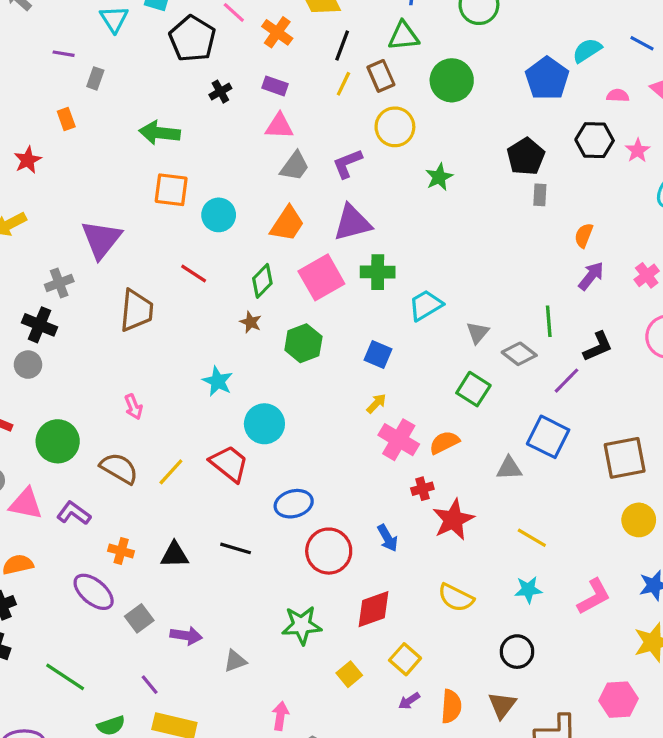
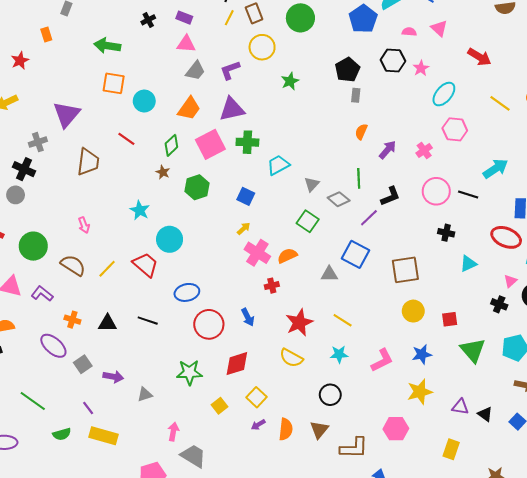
orange semicircle: (584, 235) -> (361, 132), moved
red star: (453, 520) -> (299, 323), moved

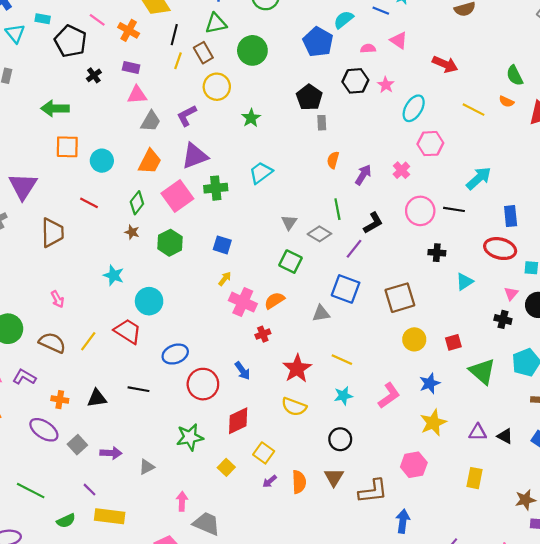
cyan trapezoid: (278, 165) -> (261, 173), moved

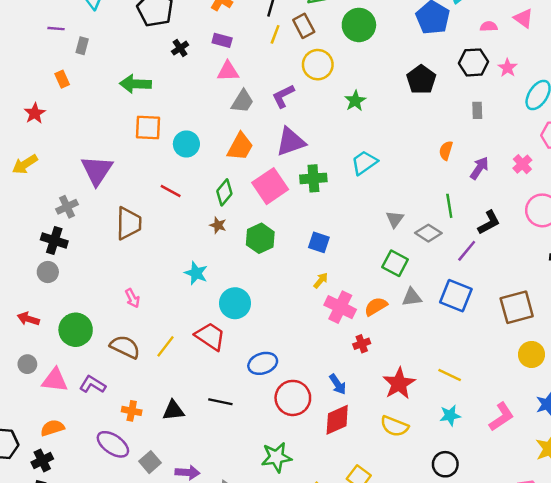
gray rectangle: (322, 123) -> (477, 110), moved
gray triangle: (321, 313) -> (412, 297), moved
red diamond: (238, 421) -> (337, 420), moved

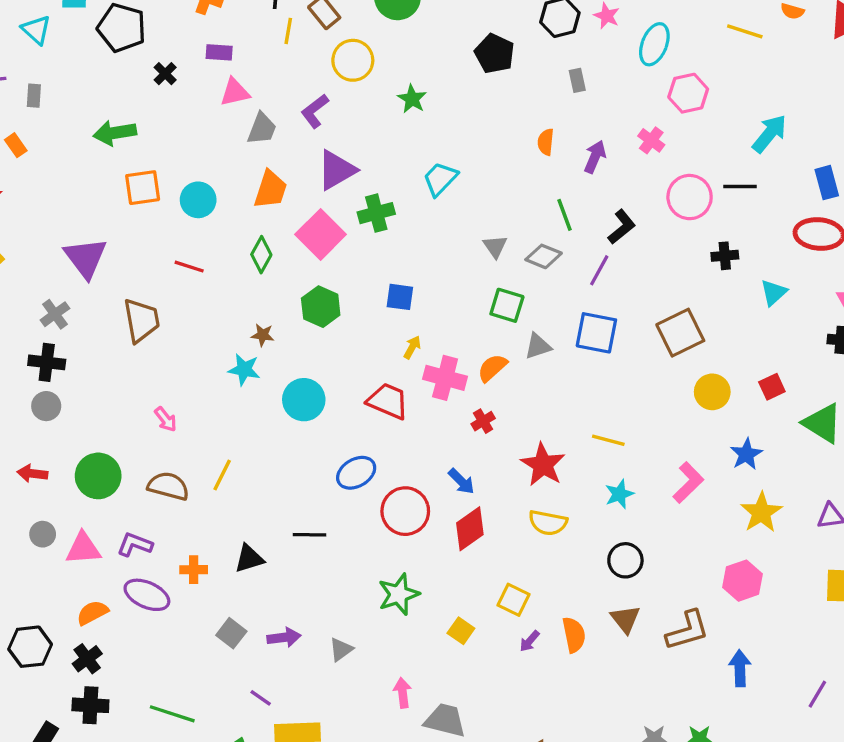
brown star: (218, 225) -> (263, 335), moved
red trapezoid: (210, 336) -> (388, 401), moved
purple ellipse: (113, 444) -> (147, 595), moved

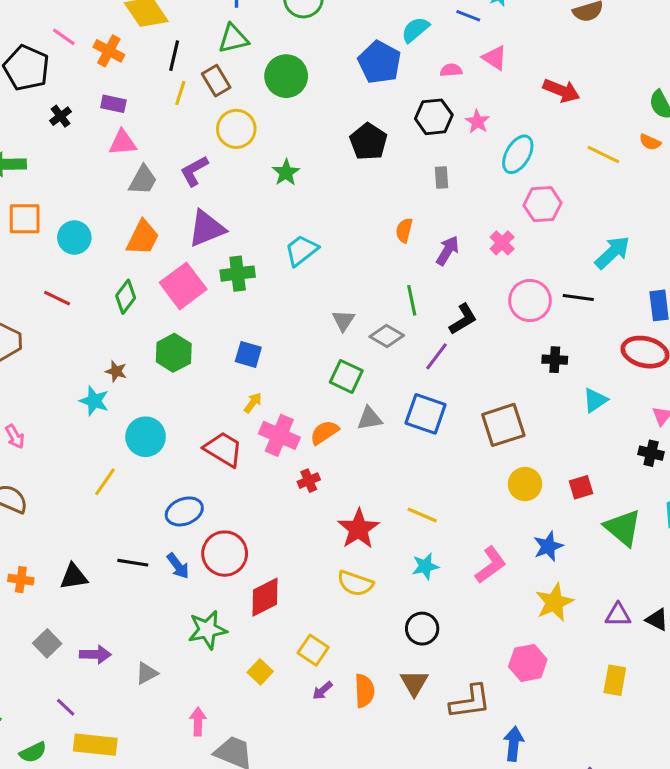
yellow line: (222, 475) -> (105, 482), moved
blue arrow: (461, 481) -> (178, 566), moved
red diamond: (470, 529) -> (265, 597), moved

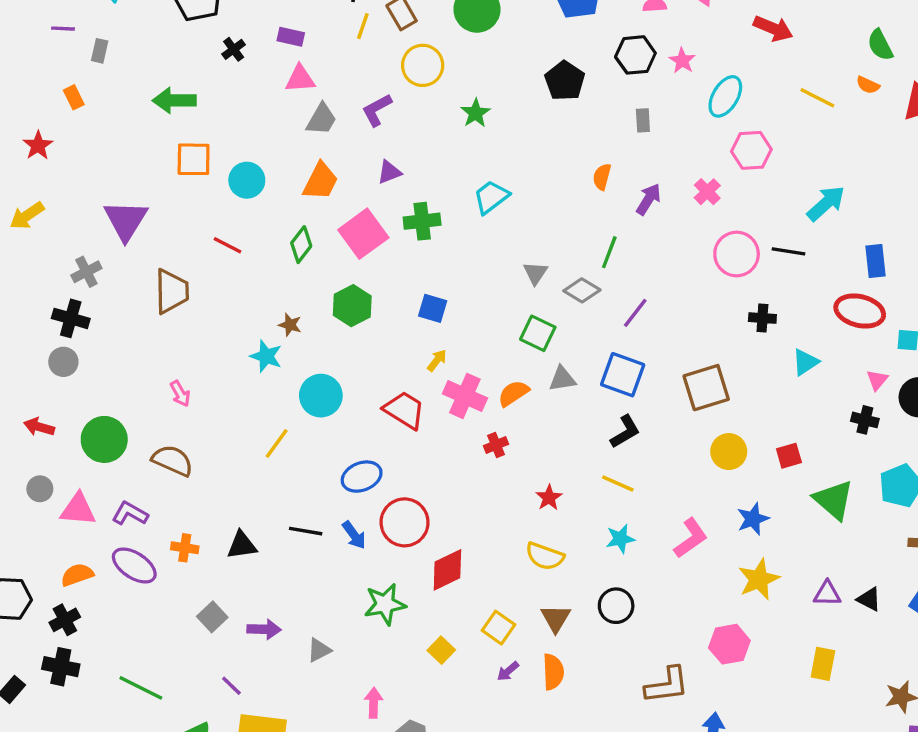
purple triangle: (207, 228) -> (389, 172), size x0.6
green line: (412, 300) -> (609, 252), turned 32
black L-shape: (463, 319) -> (625, 432), moved
red star: (358, 529) -> (549, 498), size x0.6
brown triangle: (414, 683) -> (556, 618), moved

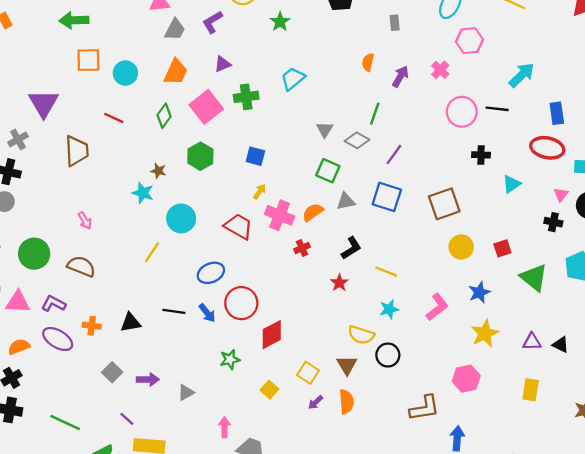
black L-shape: (625, 432) -> (351, 248), moved
yellow semicircle: (545, 556) -> (361, 335), moved
green star: (385, 604) -> (230, 359), size x0.7

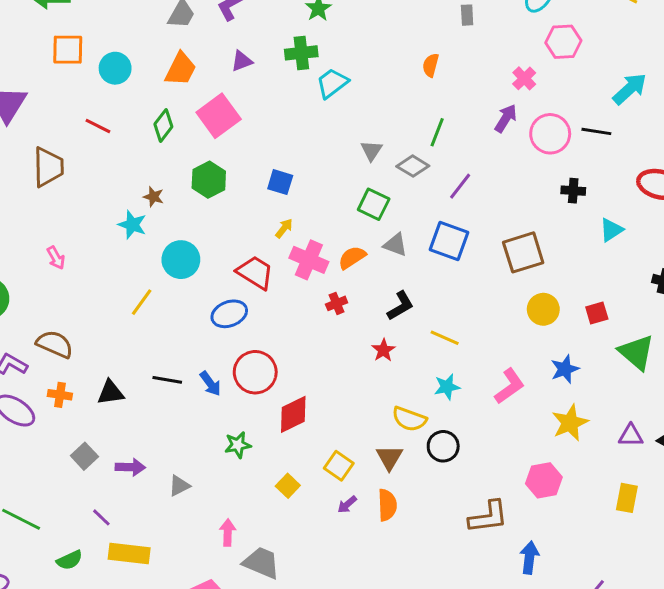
purple arrow: (400, 76) -> (506, 118), moved
green cross: (246, 97) -> (301, 53), moved
gray triangle: (346, 201) -> (395, 245), turned 30
brown semicircle: (81, 266) -> (55, 344), moved
blue ellipse: (211, 273) -> (229, 314), moved

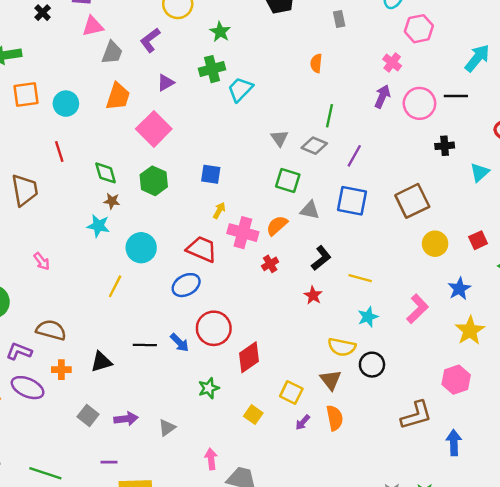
green diamond: (163, 125) -> (106, 173), moved, turned -45
red line: (98, 126) -> (59, 152), turned 54
purple line: (101, 517) -> (109, 462), turned -35

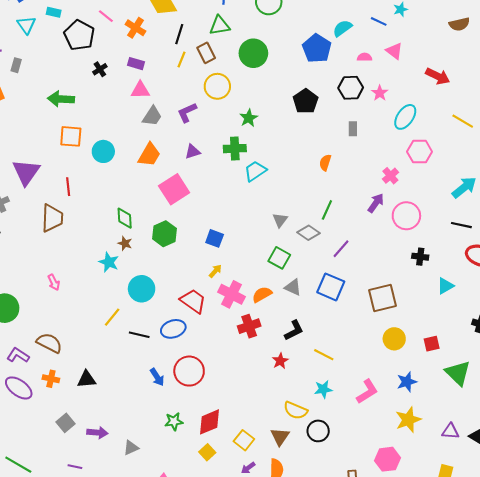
black line: (456, 96) -> (461, 225), moved
red line: (59, 152) -> (68, 187), moved
red cross: (270, 264) -> (249, 326), size x1.5
black line: (145, 345) -> (139, 335), moved
red diamond: (249, 357) -> (210, 422), moved

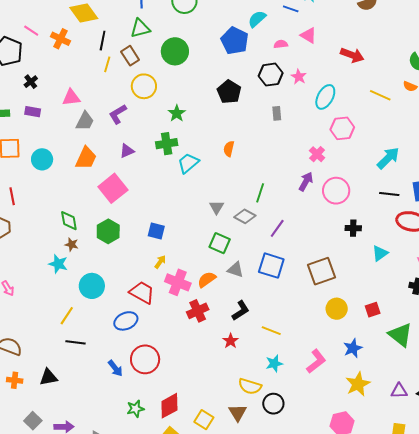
purple rectangle: (136, 64) -> (33, 112), moved
orange semicircle: (325, 163) -> (229, 149), moved
black line: (139, 335) -> (76, 342), moved

